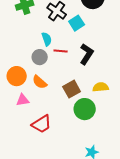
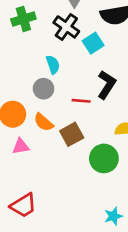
red line: (61, 51) -> (81, 101), moved
brown square: (72, 89) -> (72, 134), moved
red trapezoid: (42, 124) -> (23, 205), moved

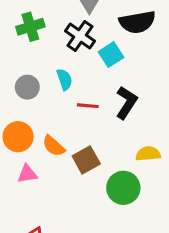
gray circle: (44, 89) -> (27, 87), moved
red line: (81, 101) -> (88, 106), moved

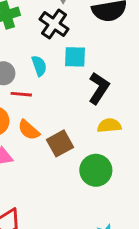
cyan square: (111, 55) -> (75, 57), moved, turned 35
red line: (88, 106) -> (21, 94), moved
yellow semicircle: (148, 154) -> (109, 125), moved

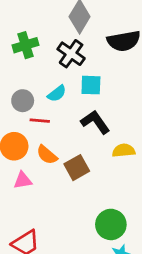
cyan semicircle: (39, 66) -> (57, 94), turned 72
black L-shape: (99, 88) -> (95, 122), moved, turned -68
green circle: (96, 170) -> (111, 224), moved

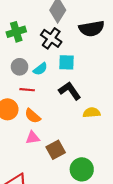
gray circle: (23, 101) -> (20, 67), moved
brown square: (77, 168) -> (56, 150), moved
pink triangle: (23, 180) -> (33, 138), moved

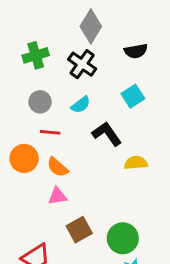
black semicircle: (92, 29) -> (136, 51), size x0.7
cyan square: (66, 62) -> (133, 96), moved, turned -35
cyan semicircle: (40, 69) -> (81, 105), moved
brown square: (56, 150) -> (79, 230), moved

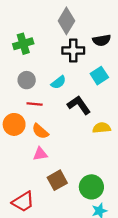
black cross: (82, 64) -> (73, 51), moved, turned -35

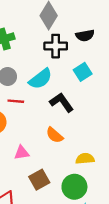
cyan semicircle: (58, 82) -> (40, 79), size x1.5
yellow semicircle: (102, 128) -> (85, 159), moved
orange semicircle: (40, 131) -> (54, 135), moved

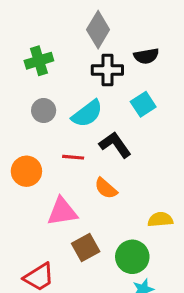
red line: (16, 101) -> (73, 157), moved
pink triangle: (22, 153) -> (62, 212), size x1.5
yellow semicircle: (85, 159) -> (160, 219), moved

